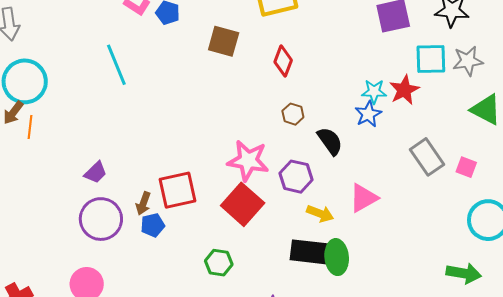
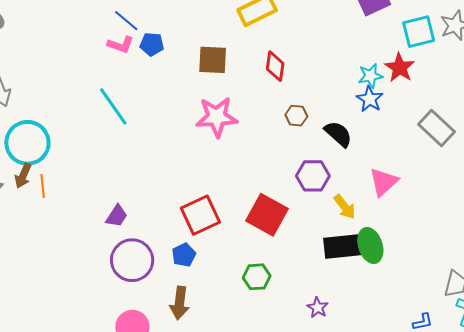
pink star: (248, 161) -> (217, 117), moved
brown arrow: (143, 203) -> (180, 303), moved, size x1.4
yellow arrow: (320, 214) -> (345, 207), turned 44

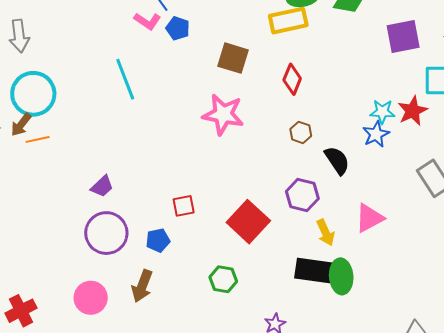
orange line: (43, 186) -> (38, 139), turned 70
red square: (200, 215) -> (184, 206), size x0.6

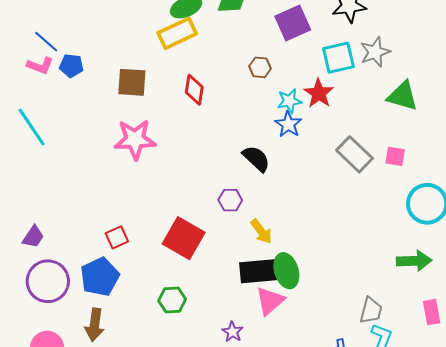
brown hexagon: (301, 132) -> (260, 67), moved
purple hexagon: (302, 195) -> (230, 200), size x0.7
pink triangle: (369, 218) -> (270, 301), moved
blue pentagon: (158, 240) -> (100, 277), size x1.6

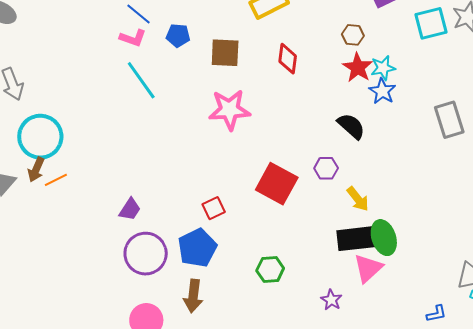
blue pentagon: (71, 66) -> (178, 35), moved
red star: (319, 93) -> (358, 68), moved
cyan line: (32, 127) -> (141, 80), moved
gray rectangle: (355, 154) -> (449, 120), turned 30
red square: (184, 238) -> (277, 184), moved

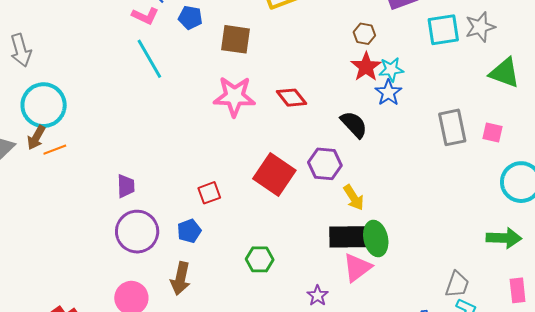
red diamond: (288, 59) -> (292, 98), moved, turned -52
purple hexagon: (326, 168) -> (325, 164), size x1.4
purple trapezoid: (130, 209) -> (126, 186), turned -40
blue pentagon: (197, 248) -> (189, 231), size x0.6

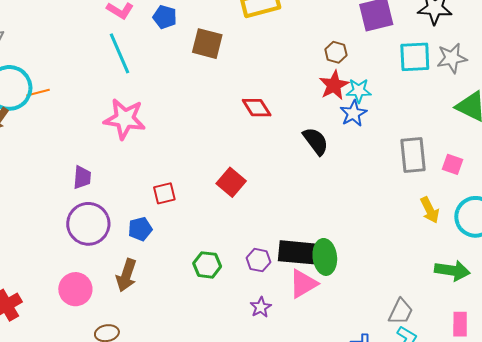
pink star: (234, 96) -> (125, 119), moved
orange line: (55, 150) -> (38, 93), moved
purple hexagon: (325, 164) -> (259, 260), moved, size x0.7
red square: (274, 175) -> (231, 182), size x0.7
yellow arrow: (354, 198) -> (430, 210), moved

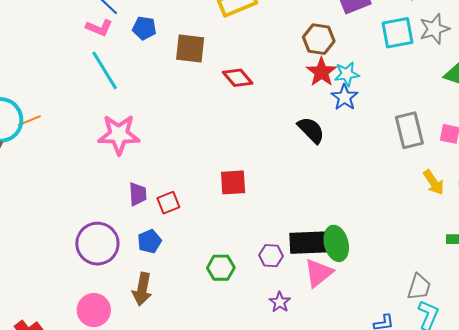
brown hexagon: (336, 52) -> (319, 39), size x1.4
red diamond: (257, 108) -> (238, 78), moved
purple trapezoid: (82, 177) -> (138, 194), moved
red square: (231, 182) -> (233, 182), turned -36

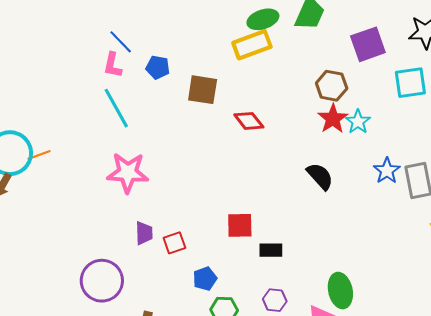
pink L-shape: (99, 28) -> (113, 65), turned 76
cyan star: (347, 74) -> (358, 122), turned -30
blue star: (345, 97) -> (387, 171), moved
blue pentagon: (149, 241) -> (205, 279), moved
black rectangle: (308, 243) -> (271, 250), moved, size x0.6

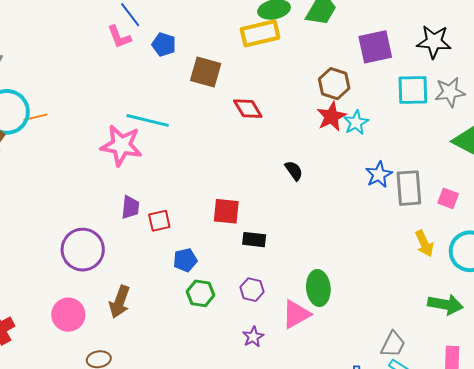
pink L-shape: (113, 65) -> (119, 37), turned -40
cyan line: (116, 108) -> (148, 120), moved, turned -54
black semicircle: (320, 176) -> (294, 171), moved, size x0.7

